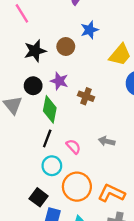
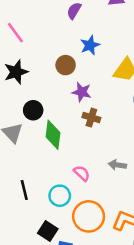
black star: (35, 51) -> (16, 72), moved
purple star: (59, 81) -> (82, 92), moved
black line: (47, 138) -> (24, 190), moved, turned -30

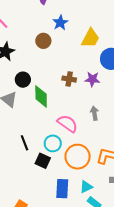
purple star: (82, 92) -> (92, 79), moved
gray arrow: (117, 165) -> (94, 113), turned 80
pink semicircle: (82, 173) -> (67, 124), size x1.5
black square: (48, 231) -> (43, 161), moved

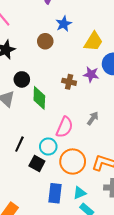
purple star: (92, 79) -> (91, 74), moved
gray arrow: (94, 113) -> (93, 118), turned 40
pink semicircle: (67, 124) -> (65, 127), turned 75
black line: (24, 143) -> (19, 144), turned 42

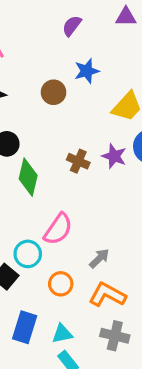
gray arrow: (93, 118) -> (99, 258), moved
orange circle: (73, 161) -> (61, 284), size x0.6

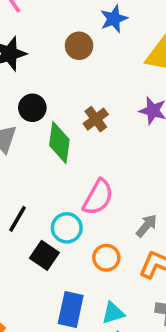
brown cross: (78, 161) -> (96, 119), moved, turned 35

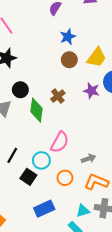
brown circle: (79, 46) -> (69, 60), moved
gray arrow: (147, 226) -> (89, 159), turned 32
blue rectangle: (71, 310) -> (44, 209), turned 54
cyan triangle: (113, 313) -> (83, 211), moved

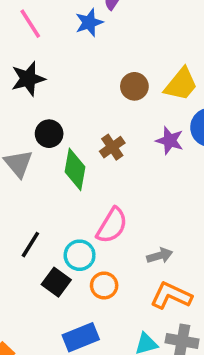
blue star: (68, 37) -> (89, 23), moved
orange circle: (65, 178) -> (104, 285), moved

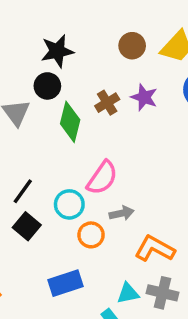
black star: (28, 79) -> (57, 51), moved
purple star: (170, 141) -> (144, 97), moved
gray arrow: (160, 256) -> (122, 213), moved
black square: (56, 282) -> (27, 226), moved

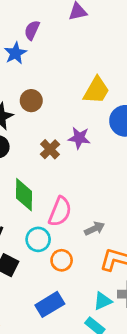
brown circle: (132, 46) -> (31, 101), moved
green diamond: (70, 122) -> (24, 195), moved
gray arrow: (122, 213) -> (95, 229), moved

